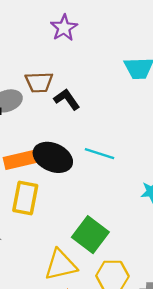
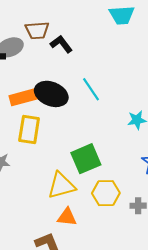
cyan line: (100, 154) -> (91, 89), turned 40
green square: (90, 235) -> (86, 159), turned 32

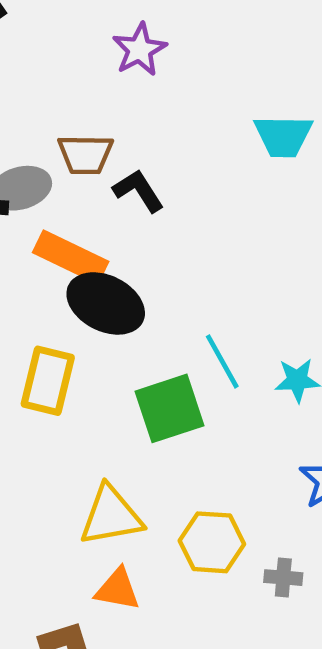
cyan line: (91, 89) -> (222, 361), moved
orange rectangle: (25, 97) -> (71, 257), moved, turned 36
green square: (86, 159) -> (170, 408), moved

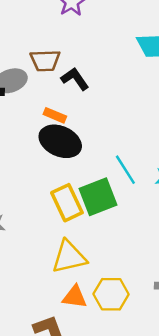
orange rectangle: (71, 257) -> (55, 115), moved, size x0.6
yellow rectangle: (48, 381) -> (67, 203), moved, turned -36
yellow hexagon: (212, 542) -> (111, 294), moved

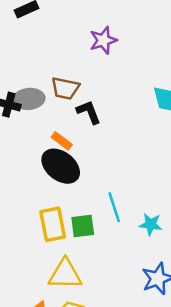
green square: (98, 197) -> (83, 226), size x0.7
yellow triangle: (69, 257) -> (65, 274), moved

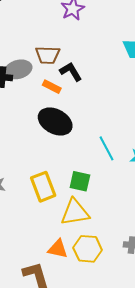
orange rectangle: (62, 141) -> (52, 87), moved
yellow rectangle: (53, 224) -> (43, 187), moved
green square: (83, 226) -> (80, 181), moved, turned 30

